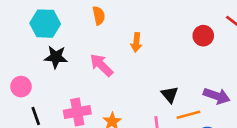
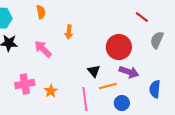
red circle: (203, 36) -> (119, 47), moved, size x1.6

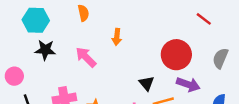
gray semicircle: (157, 40) -> (220, 58), moved

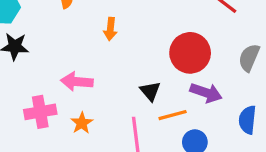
pink arrow: (86, 57) -> (77, 82), moved, turned -40

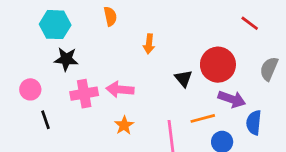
black triangle: (150, 91) -> (183, 78), moved
pink cross: (40, 112) -> (84, 94), moved
blue semicircle: (247, 120) -> (254, 123), moved

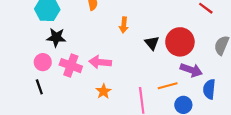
black triangle: (183, 78) -> (152, 43), moved
pink circle: (30, 89) -> (43, 62), moved
pink cross: (84, 94) -> (71, 66), turned 30

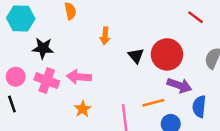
black star: (56, 37) -> (43, 48), moved

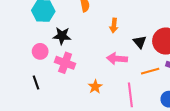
pink circle: (16, 77) -> (40, 51), moved
pink arrow: (79, 77) -> (117, 59), moved
orange line: (153, 103) -> (150, 71), moved

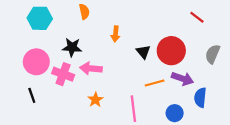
black star: (62, 36) -> (72, 47), moved
pink circle: (40, 51) -> (36, 62), size x1.5
pink arrow: (117, 59) -> (91, 69), moved

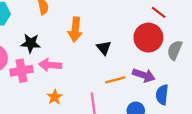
orange arrow: (115, 34) -> (75, 30), size x1.5
red circle: (171, 51) -> (148, 38), moved
pink cross: (63, 74) -> (21, 71), turned -30

